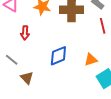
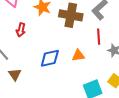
orange triangle: (91, 60) -> (78, 55), moved

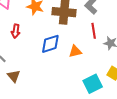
blue diamond: (50, 58) -> (50, 44), moved

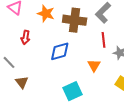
orange triangle: (75, 51) -> (94, 65), moved, turned -48
cyan square: (93, 84) -> (72, 91), moved

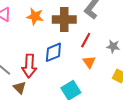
red arrow: (25, 37) -> (29, 66), moved, size x1.6
red line: (103, 40) -> (86, 40), moved, turned 42

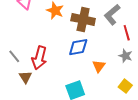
red line: (86, 40) -> (127, 33), moved, turned -56
blue diamond: (53, 52) -> (78, 47), moved

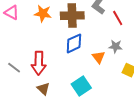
gray star: (125, 56) -> (115, 46), moved
brown triangle: (26, 77) -> (43, 89), moved

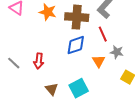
red line: (118, 18) -> (103, 34), moved
red arrow: (39, 63) -> (39, 61), size x0.7
brown triangle: (43, 89) -> (52, 89), moved

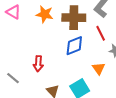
orange triangle: (99, 61) -> (99, 68), moved
gray line: (14, 63) -> (13, 78), moved

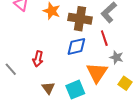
orange triangle: (99, 68) -> (97, 73), size x1.6

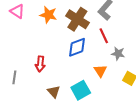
brown cross: (80, 19) -> (77, 19), turned 30
gray line: (11, 69) -> (14, 77), turned 56
orange triangle: (97, 73) -> (100, 71), size x0.6

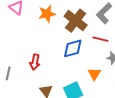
orange star: (48, 15) -> (47, 14), turned -30
red line: (104, 36) -> (100, 39), turned -56

